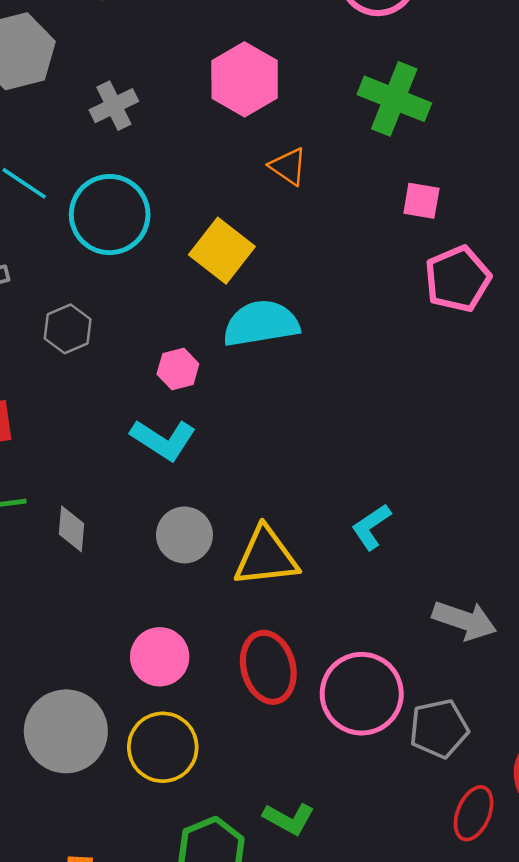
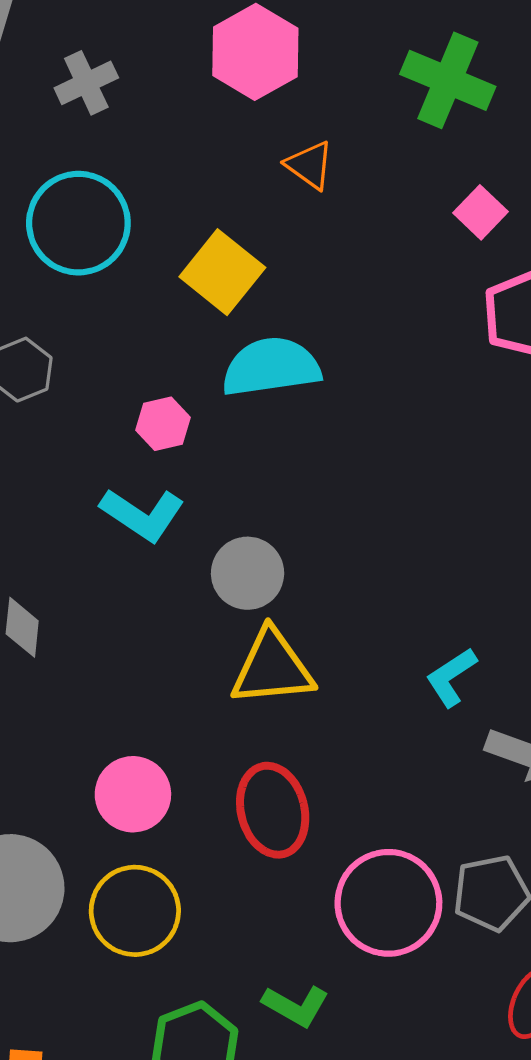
pink square: (421, 201) -> (481, 212), turned 33
cyan L-shape: (371, 527) -> (451, 677), moved
gray circle: (184, 535) -> (248, 573), moved
pink circle: (362, 694) -> (388, 903), moved

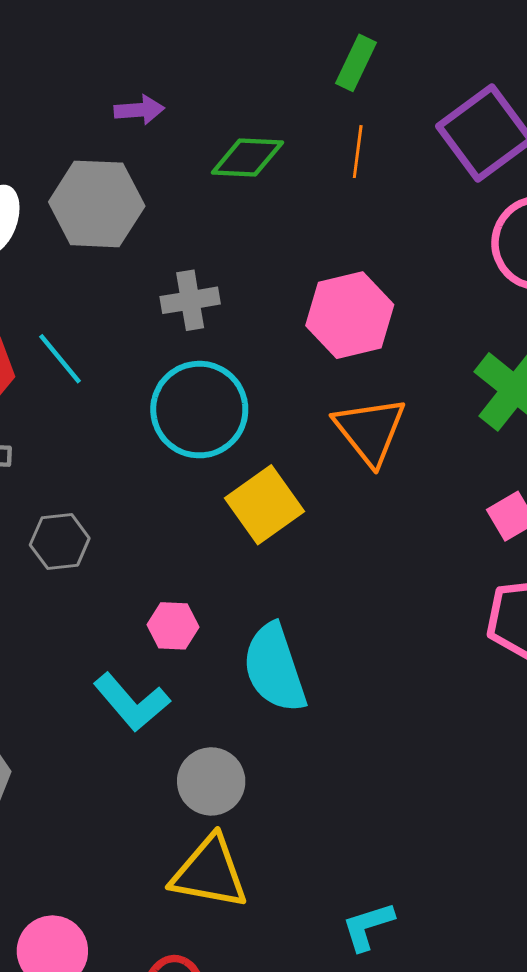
orange triangle: (310, 165) -> (370, 431), size x1.6
cyan circle: (78, 223) -> (199, 410), moved
cyan semicircle: (271, 367) -> (275, 668), moved, turned -116

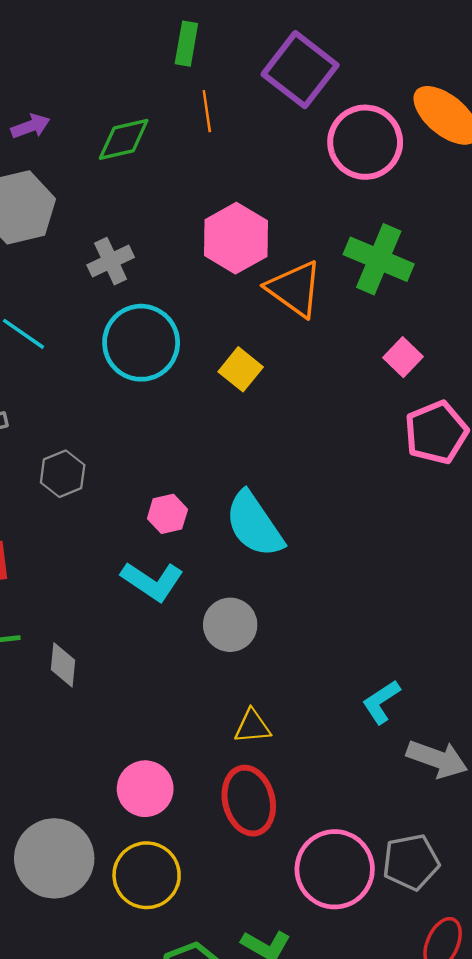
orange triangle: (370, 431) -> (295, 289), moved
yellow square: (264, 505) -> (241, 369), moved, size x0.7
yellow triangle: (210, 873) -> (252, 726), moved, size x0.6

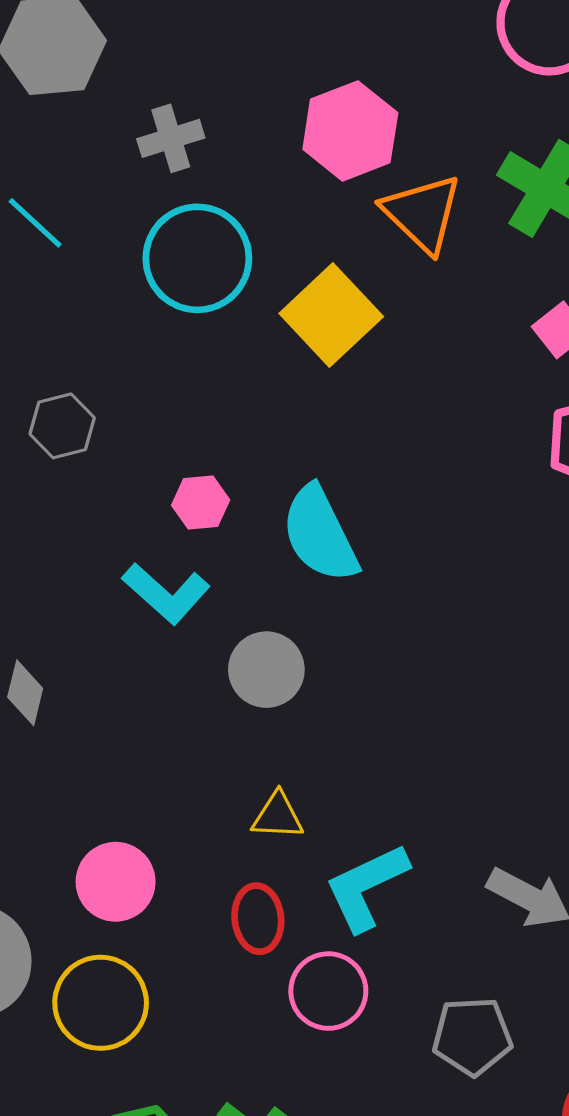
yellow square: (241, 369) -> (331, 315), size x1.6
cyan L-shape: (381, 702) -> (366, 887), moved, size x1.5
red ellipse: (249, 801) -> (258, 919), size x0.7
pink circle: (335, 869) -> (328, 991), moved, size x0.7

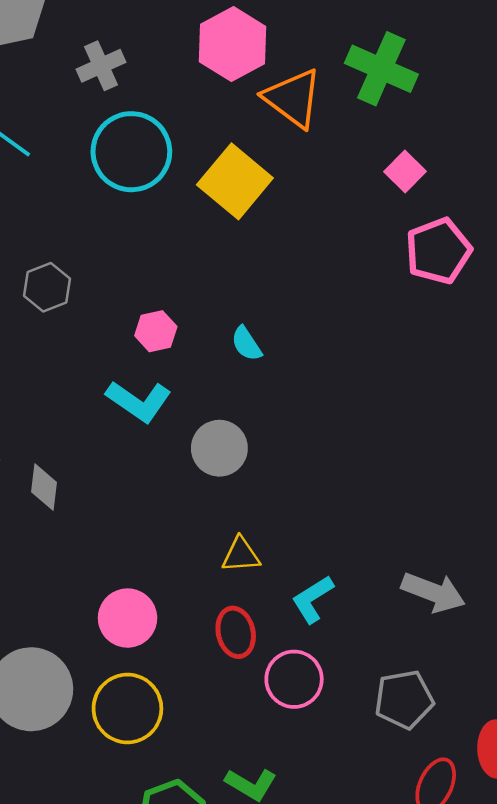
cyan semicircle: (320, 534) -> (246, 344), size x0.5
cyan L-shape: (366, 887) -> (313, 599), size x0.7

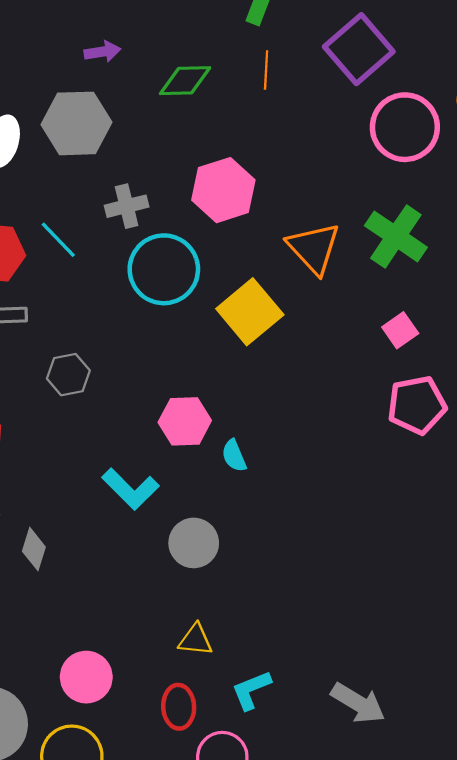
pink hexagon: (232, 44) -> (223, 190), moved
gray cross: (101, 66) -> (127, 206), moved
pink hexagon: (156, 331) -> (185, 421), moved, size x1.4

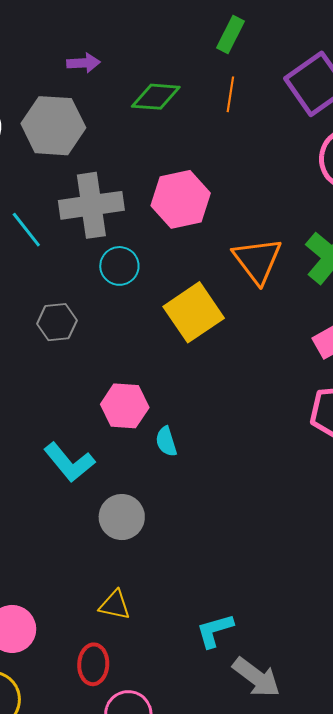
gray cross: (127, 206) -> (91, 205), size x1.6
cyan circle: (164, 269) -> (119, 266), size x0.6
gray hexagon: (68, 375) -> (57, 322), moved
cyan L-shape: (251, 690) -> (215, 631), moved

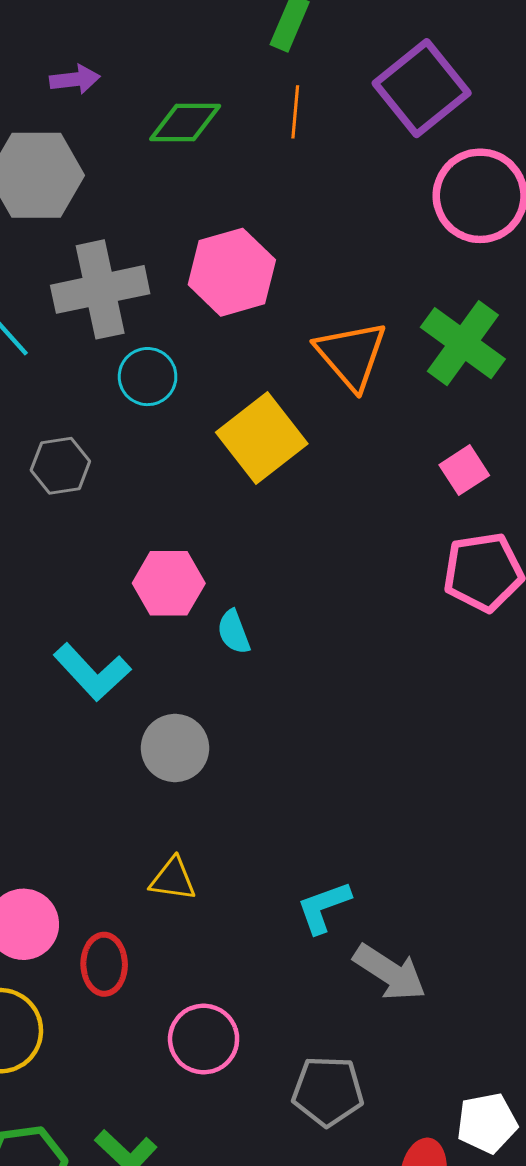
red ellipse: (93, 664) -> (104, 964), moved

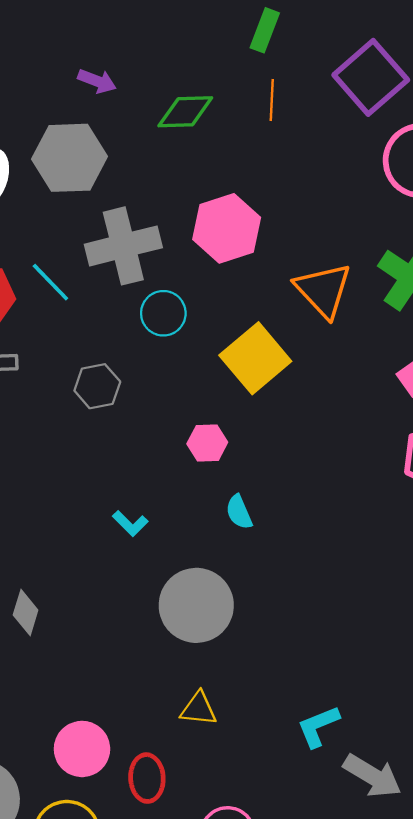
purple arrow: (75, 79) -> (97, 81), turned 30
pink hexagon: (169, 583) -> (207, 443), moved, size x0.7
cyan L-shape: (92, 672) -> (130, 523), moved, size x0.6
gray circle: (175, 748) -> (196, 605), size x1.4

